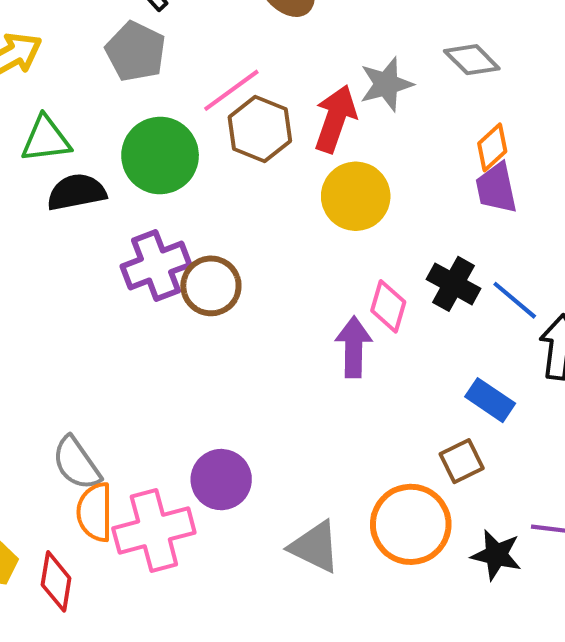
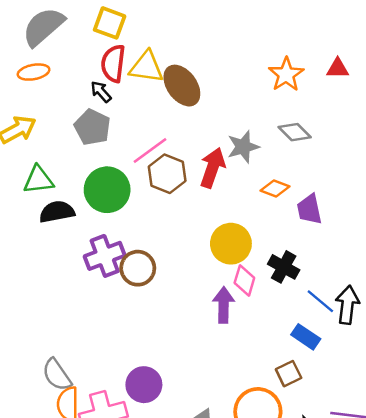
orange diamond: (492, 147) -> (275, 188), moved, turned 64
yellow circle: (356, 196) -> (231, 244), moved
blue line: (515, 300) -> (320, 301), moved

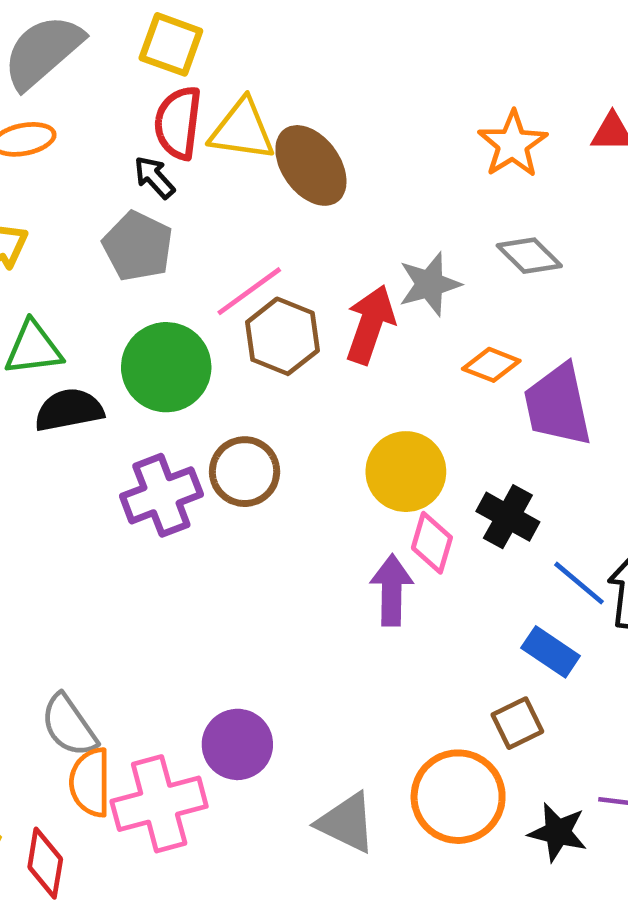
purple trapezoid: (309, 209) -> (558, 405), size x1.4
brown circle: (138, 268) -> (245, 472), moved

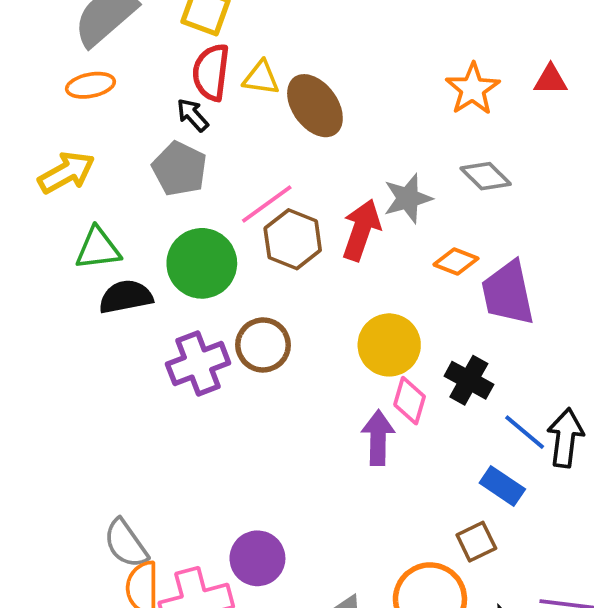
yellow triangle: (242, 130) -> (261, 78), size x0.7

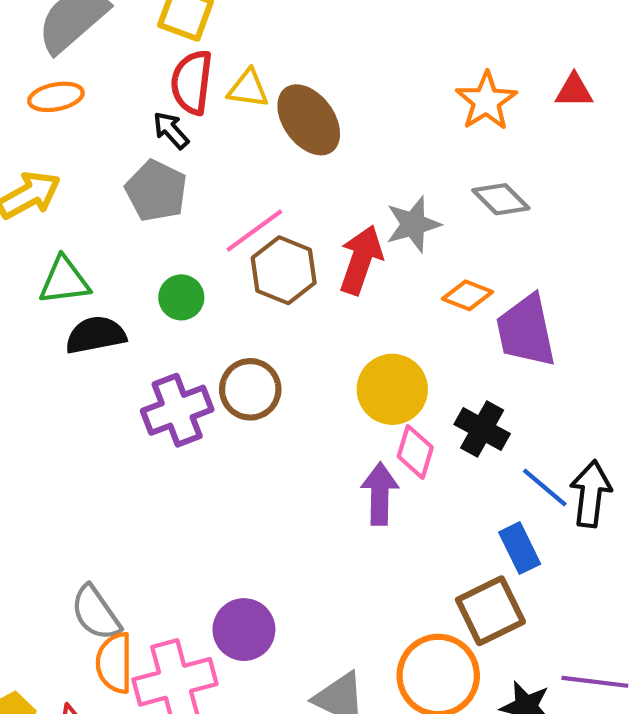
green circle: (202, 263) -> (181, 297), size x0.6
blue rectangle: (502, 486) -> (520, 548), turned 30
brown square: (476, 542) -> (490, 611), size x1.5

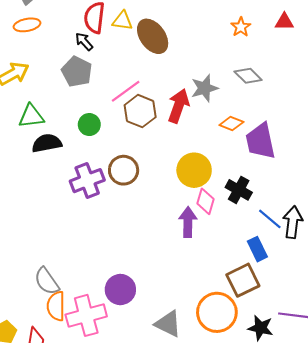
orange star: (486, 101) -> (241, 27), size x0.7

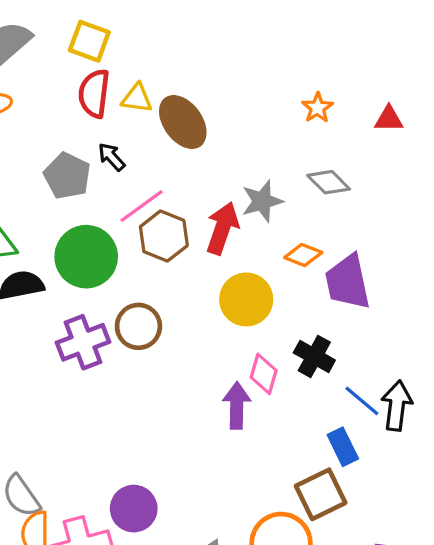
red triangle: (284, 22) -> (389, 119), moved
black arrow: (84, 42) -> (112, 157), moved
green circle: (89, 125) -> (86, 257), size x1.8
yellow circle: (194, 170) -> (246, 299), moved

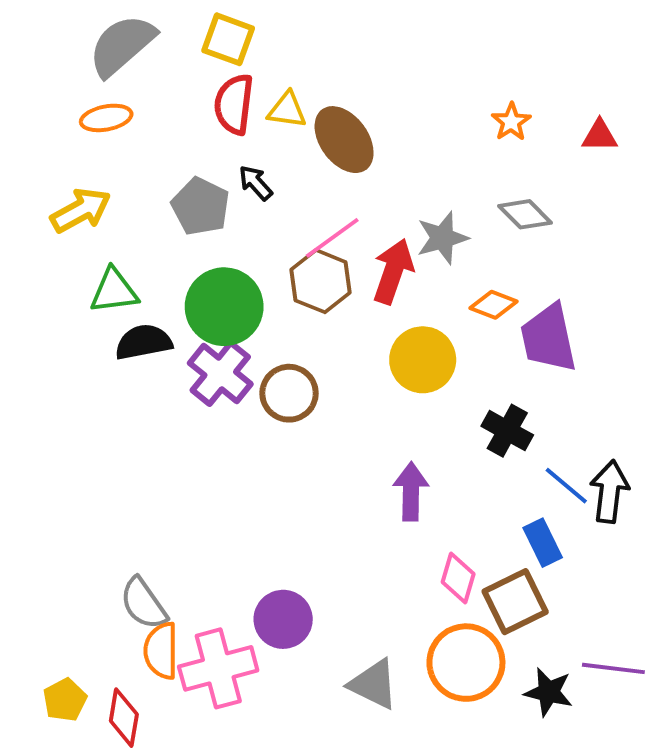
pink line: (142, 206) -> (332, 238), moved
purple cross: (83, 342) -> (220, 374), moved, turned -30
pink diamond: (264, 374) -> (458, 578), moved

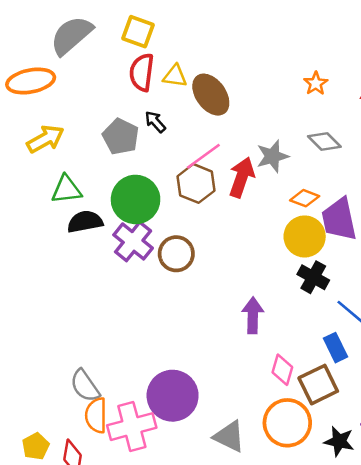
orange ellipse: (106, 118) -> (31, 81), moved, size x1.5
yellow circle: (423, 360) -> (305, 236), moved
purple circle: (283, 619) -> (173, 396), size x1.4

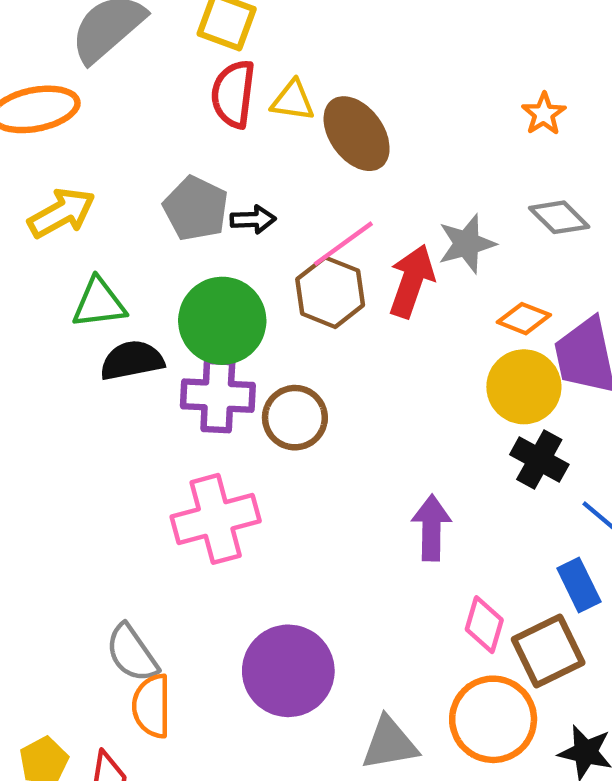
black arrow: (155, 122) -> (253, 219), moved, turned 130
purple cross: (133, 241) -> (218, 396), turned -36
pink cross: (132, 427) -> (216, 519), moved
gray triangle: (229, 436) -> (390, 744), turned -36

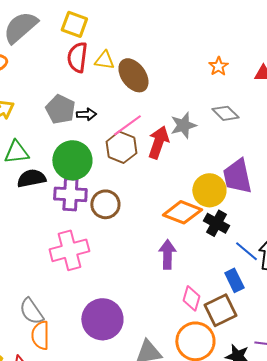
orange diamond: (524, 319) -> (182, 212), moved, size x1.6

